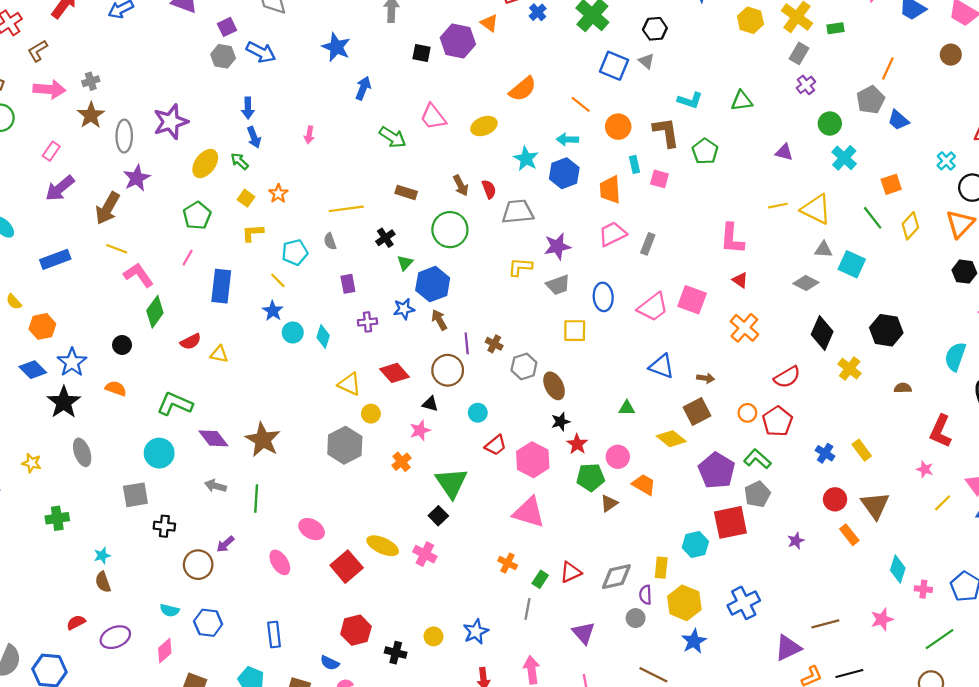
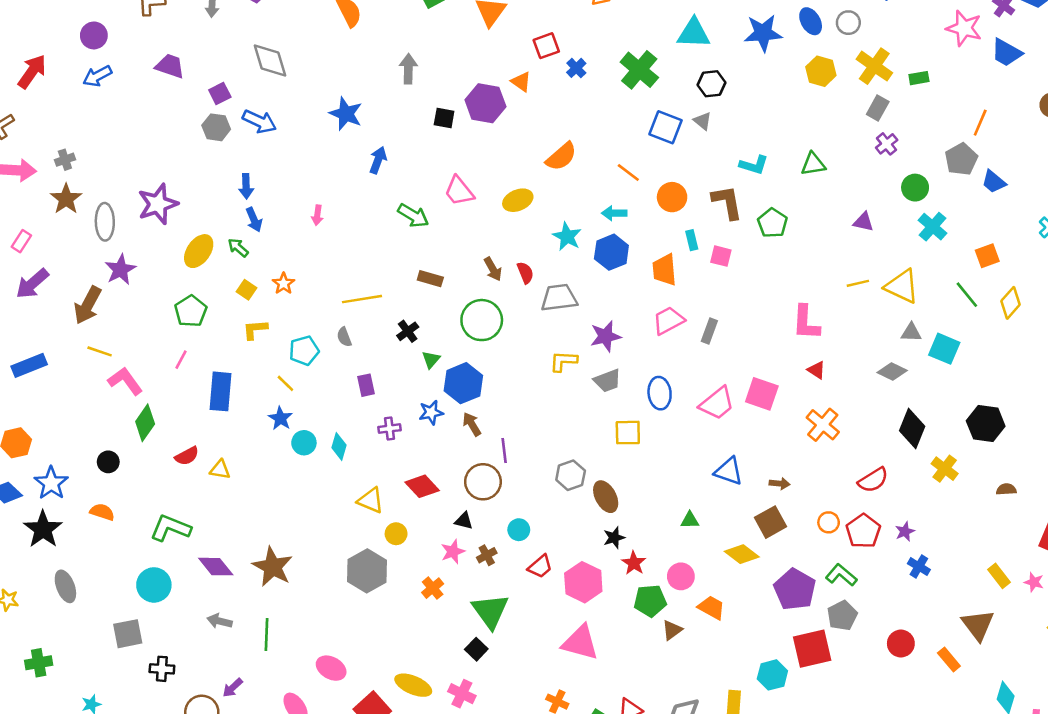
brown cross: (494, 344) -> (487, 555), moved, turned 35
yellow rectangle: (862, 450) -> (999, 576), moved
red circle: (835, 499) -> (901, 644), moved
purple star: (796, 541) -> (905, 531), moved

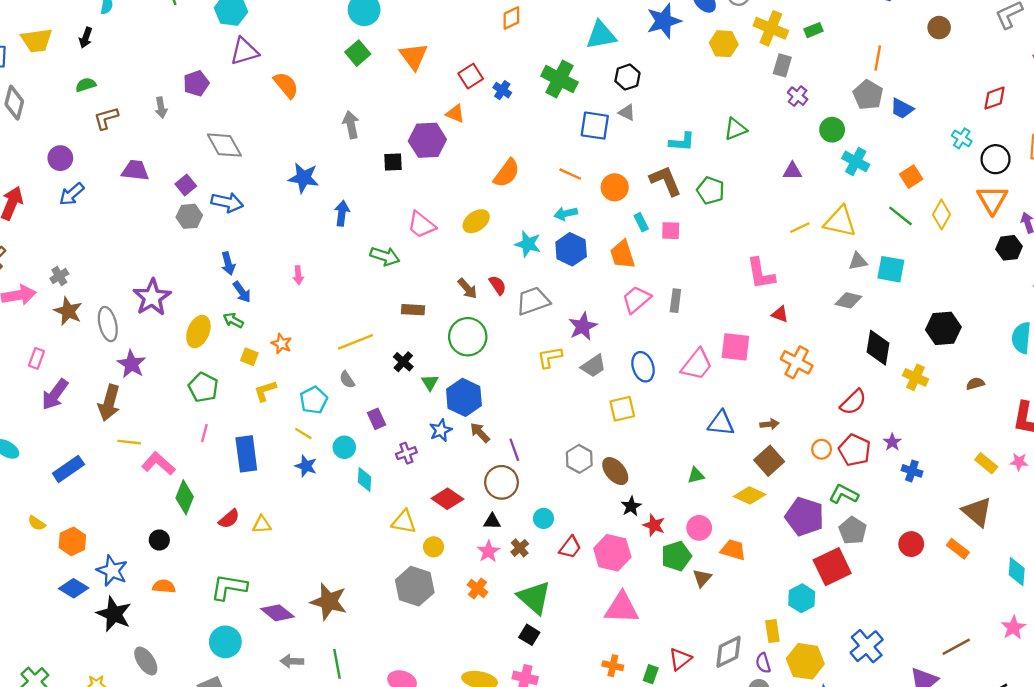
cyan circle: (304, 443) -> (344, 447), moved

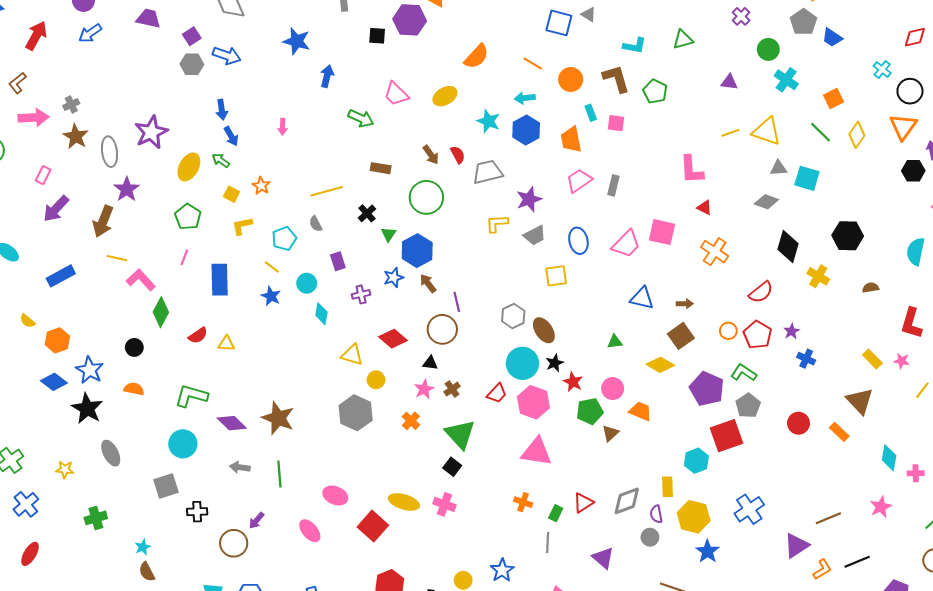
cyan circle: (543, 518) -> (522, 363), moved, size x1.8

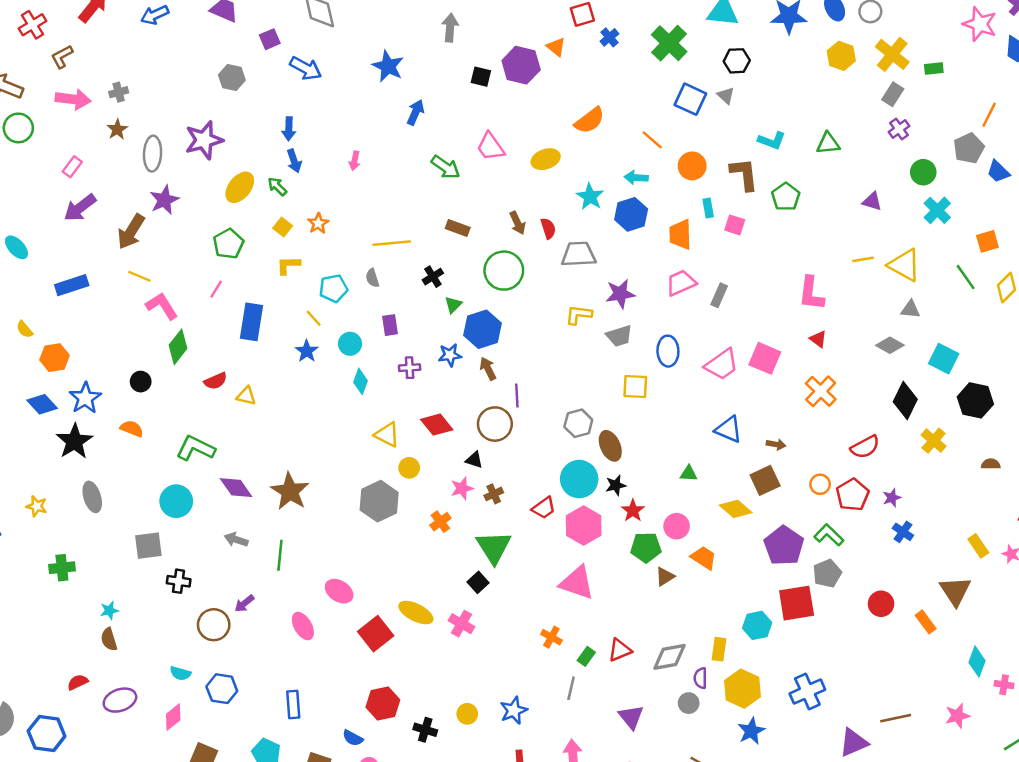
gray hexagon: (192, 64) -> (232, 77), moved
brown star: (76, 136) -> (117, 129), size x0.7
cyan square: (807, 178) -> (944, 359), moved

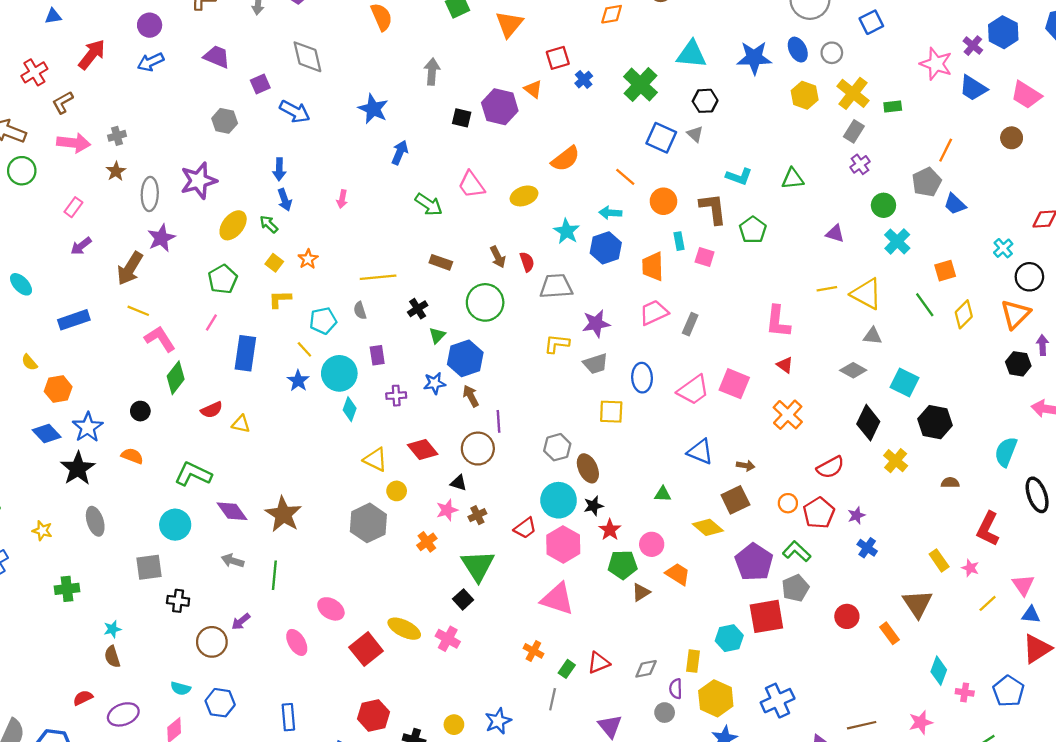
purple arrow: (80, 208) -> (81, 246), size x0.7
cyan circle: (350, 344) -> (339, 373), size x1.6
gray diamond: (670, 657) -> (646, 669), size x0.7

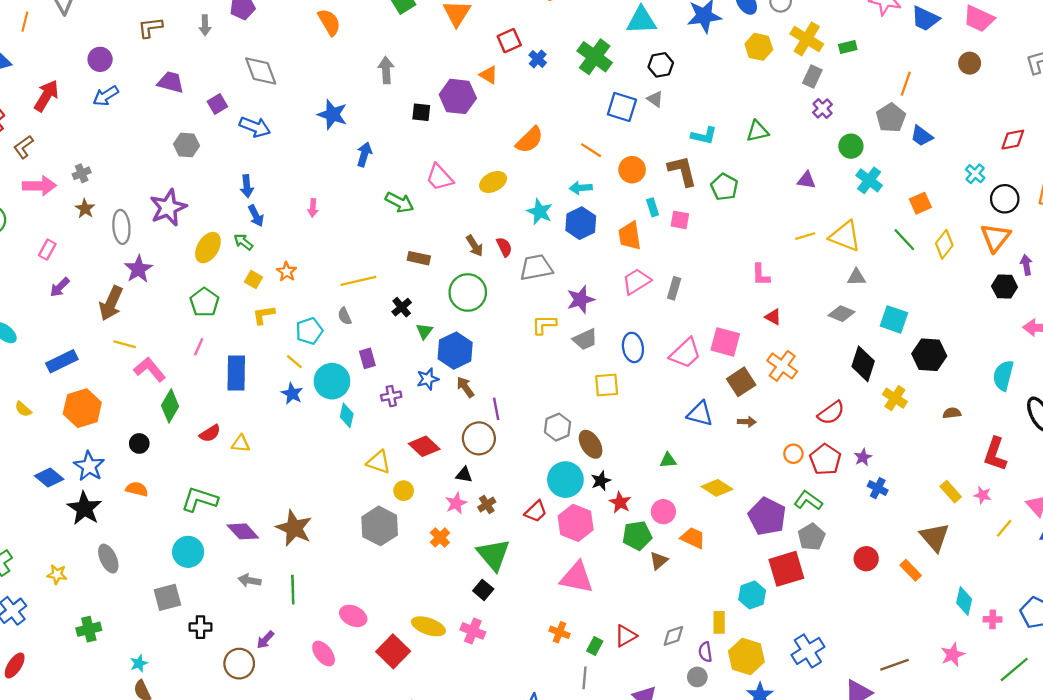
pink L-shape: (778, 322) -> (761, 275), size x0.7
orange hexagon: (58, 389) -> (82, 408), moved, size x1.4
brown square: (735, 500) -> (741, 382), moved

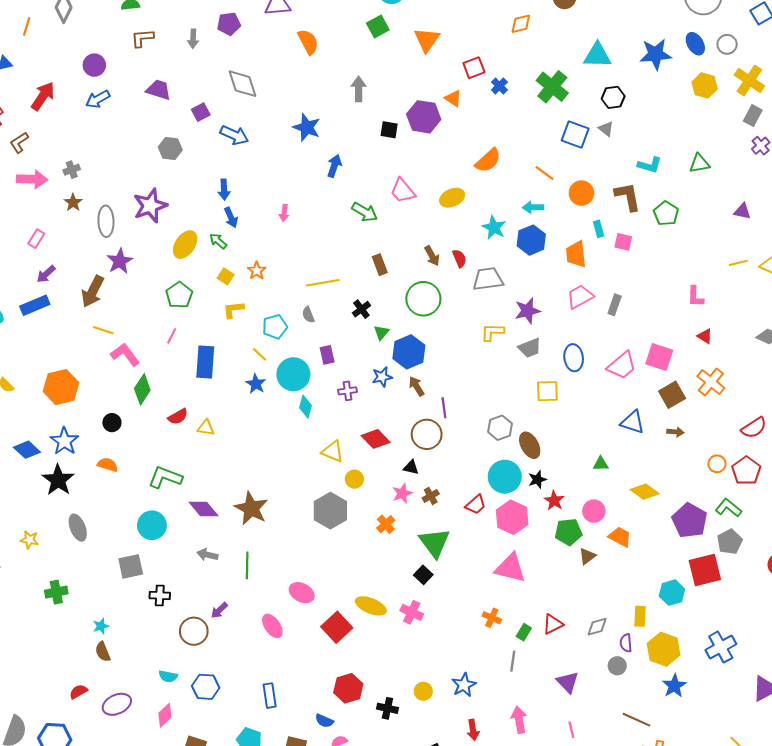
brown rectangle: (419, 258) -> (380, 265), turned 54
blue rectangle: (62, 361) -> (35, 305), moved

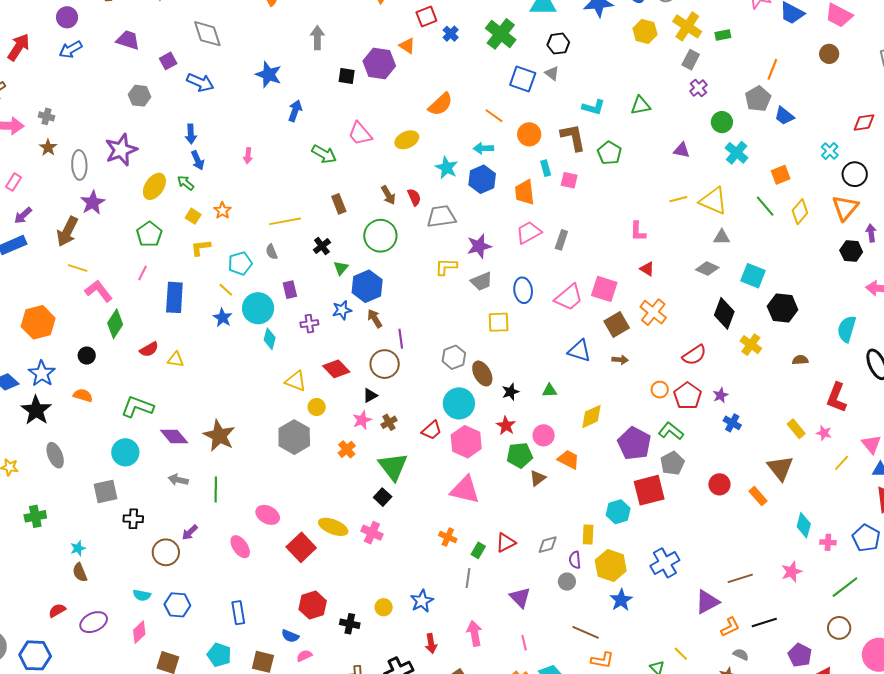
gray cross: (72, 170) -> (46, 116), turned 35
black triangle: (411, 467) -> (370, 395), turned -42
black star: (537, 479) -> (510, 392), moved
yellow diamond: (645, 492) -> (591, 416), turned -60

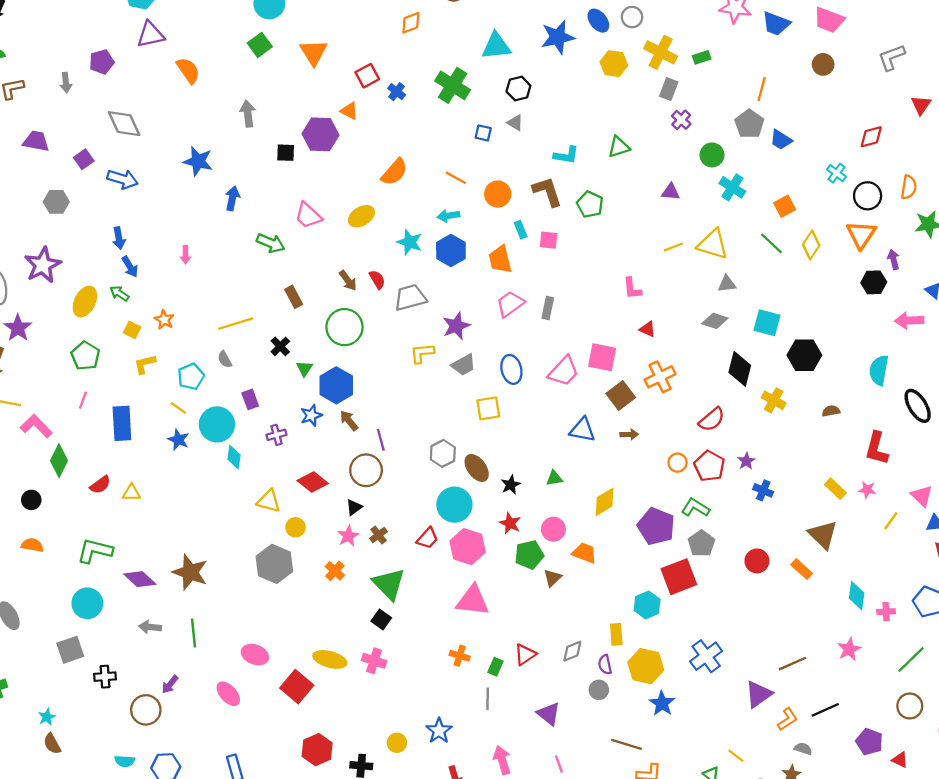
blue square: (523, 79) -> (483, 133), size x0.6
orange cross: (653, 312) -> (660, 377), turned 32

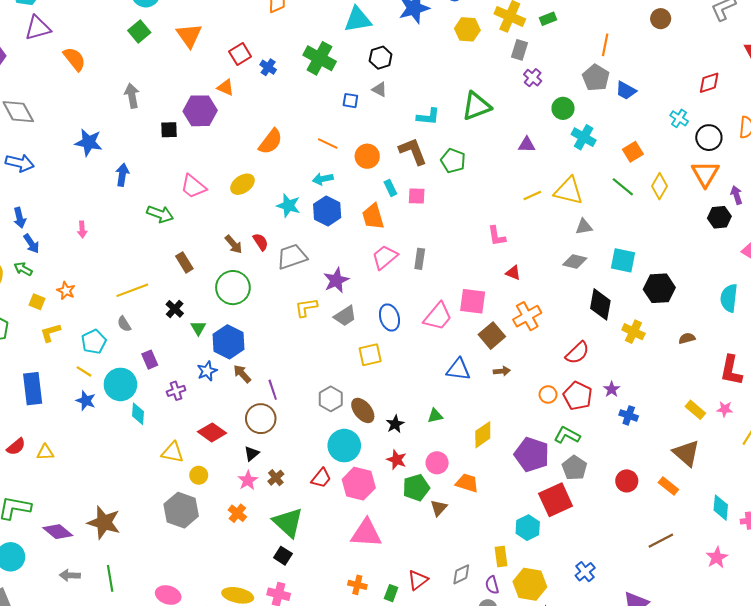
green triangle: (619, 147) -> (476, 106), size x1.4
blue cross: (706, 656) -> (585, 572), size x0.7
brown line: (793, 664) -> (661, 541), moved

